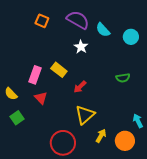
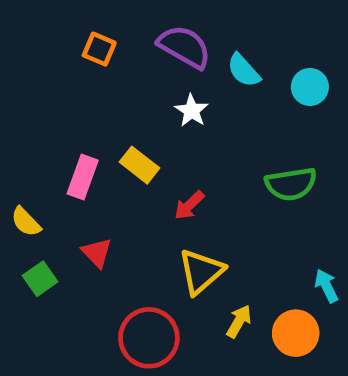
green semicircle: (123, 78) -> (291, 184), size x1.5
red triangle: (41, 98) -> (97, 253), moved

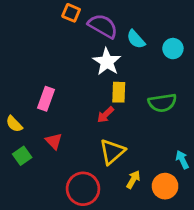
orange square: (99, 49) -> (71, 13), moved
white star: (192, 111) -> (107, 62), size x1.5
yellow rectangle: (139, 165) -> (119, 92), moved, turned 54

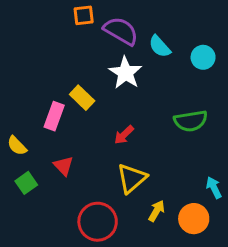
orange square: (71, 13) -> (84, 15), turned -30
yellow rectangle: (119, 92) -> (82, 98), moved, turned -48

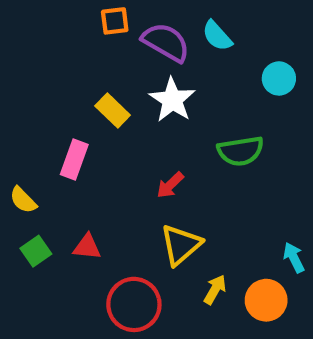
cyan semicircle: (160, 46) -> (217, 36), moved
yellow rectangle: (82, 98) -> (113, 110), moved
green semicircle: (191, 121) -> (241, 151), moved
red triangle: (63, 166) -> (87, 247), moved, turned -40

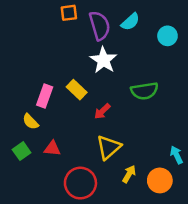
cyan semicircle: (217, 36) -> (130, 22), turned -90
purple semicircle: (166, 42) -> (100, 26), turned 44
cyan circle: (279, 78) -> (167, 36), moved
yellow rectangle: (113, 110) -> (77, 90), moved
yellow semicircle: (23, 200) -> (31, 122), moved

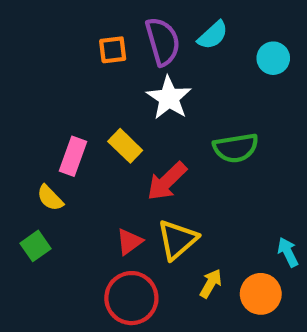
orange square: (69, 13) -> (113, 50), moved
red arrow: (102, 111) -> (167, 181), size x1.5
red triangle: (52, 148) -> (129, 242), moved, turned -42

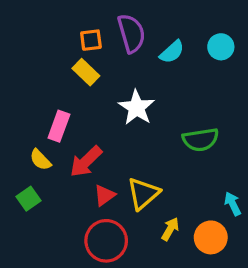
cyan semicircle: (213, 35) -> (172, 52), moved
white star: (169, 98) -> (136, 108), moved
yellow rectangle: (125, 146) -> (86, 72), moved
green semicircle: (236, 148) -> (201, 140), moved
red arrow: (167, 181) -> (86, 162), moved

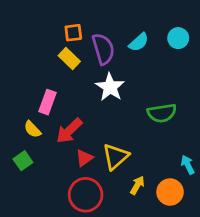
purple semicircle: (131, 33) -> (103, 49), moved

